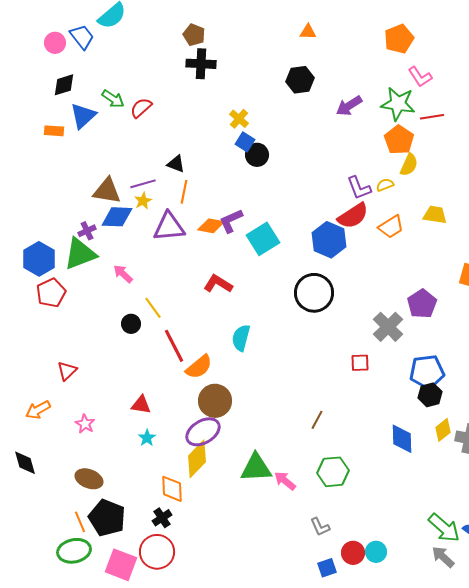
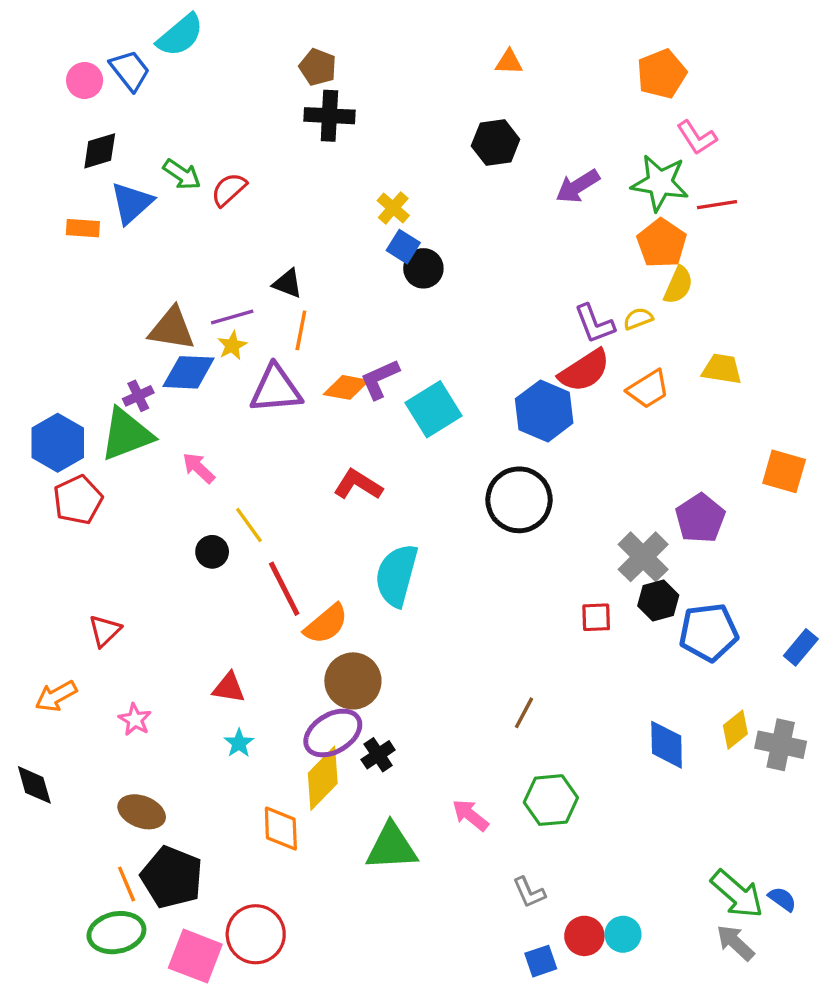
cyan semicircle: (241, 338) -> (397, 575), size x1.4
black hexagon: (430, 395) -> (658, 600), moved
green triangle: (256, 468) -> (392, 847), moved
black cross: (162, 518) -> (378, 755), moved

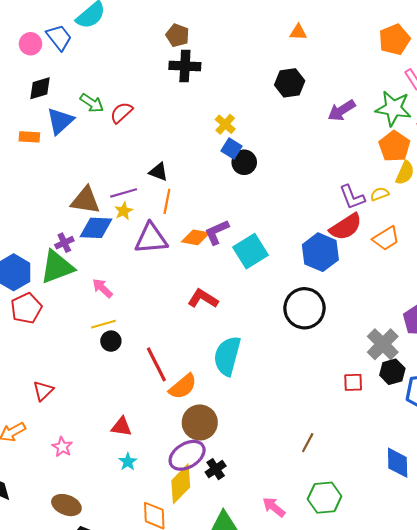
yellow line: (249, 525) -> (103, 324), moved, turned -70

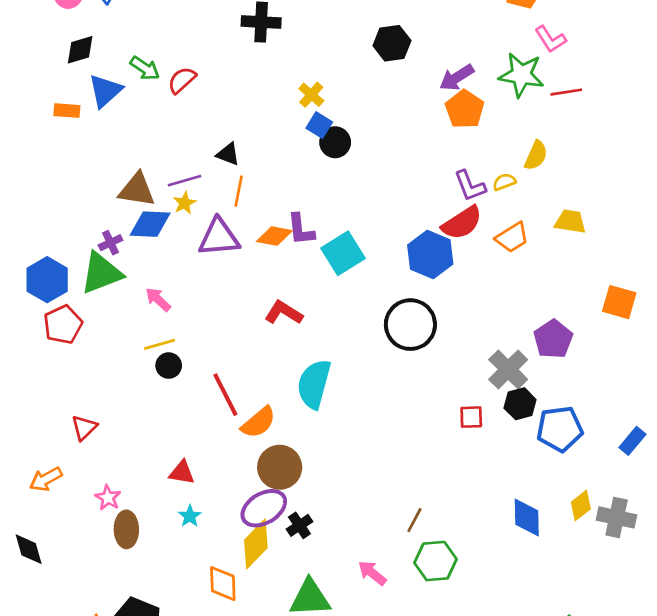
orange pentagon: (394, 146) -> (465, 109), moved
purple L-shape: (217, 232) -> (301, 229), turned -72
brown line: (308, 443) -> (414, 520), moved
brown ellipse: (66, 505) -> (126, 529), moved, turned 68

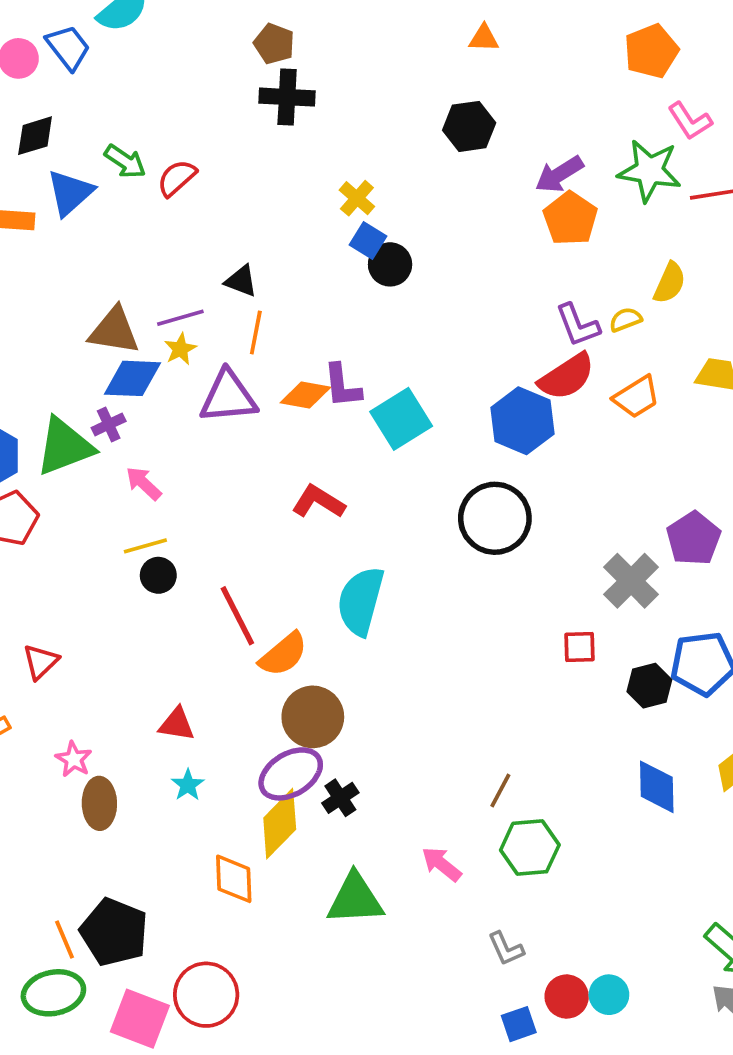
purple cross: (111, 243) -> (109, 424), moved
black hexagon: (520, 404) -> (649, 686), moved

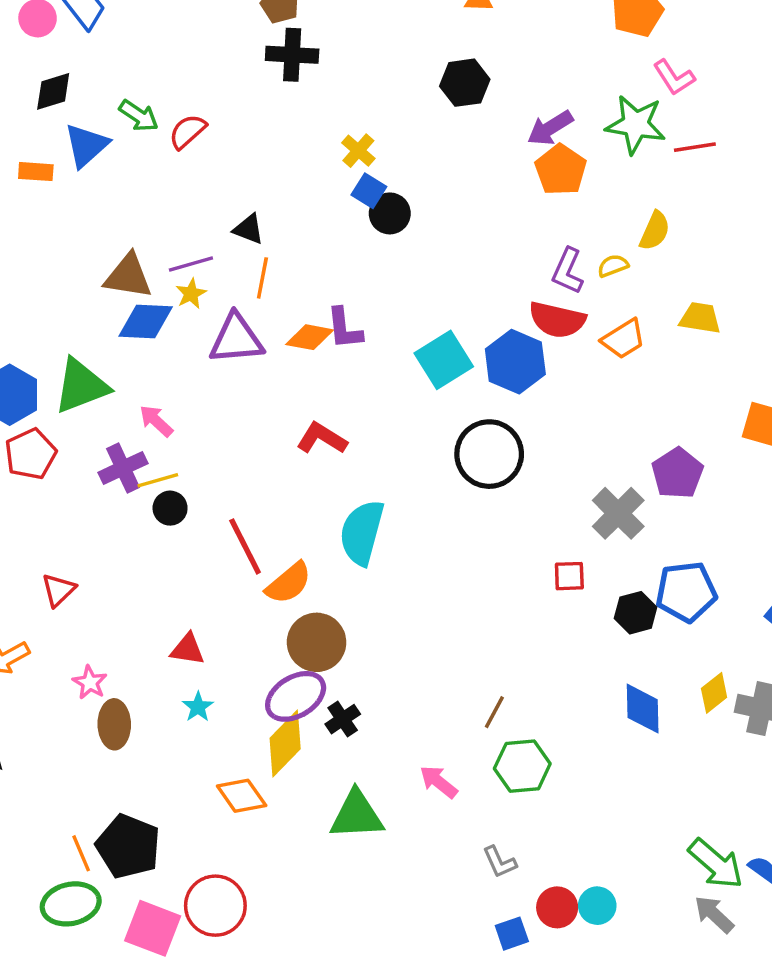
purple L-shape: (578, 325) -> (568, 271), turned 45
red semicircle: (567, 377) -> (557, 320), turned 46
cyan square: (401, 419) -> (444, 360), moved
purple cross: (109, 424) -> (123, 468), moved, size x1.5
orange diamond: (234, 879) -> (242, 796), turned -33

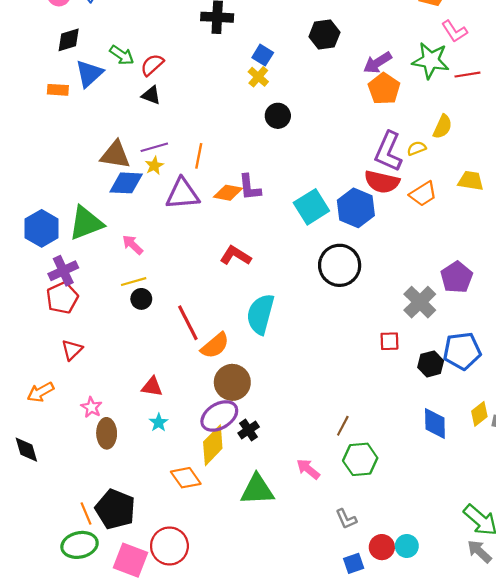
blue square: (369, 191) -> (263, 55), moved
black triangle: (249, 229) -> (151, 95), moved
purple L-shape: (568, 271) -> (388, 152), size x1.4
red pentagon: (31, 454) -> (62, 298), moved
purple cross: (123, 468) -> (63, 271), moved

